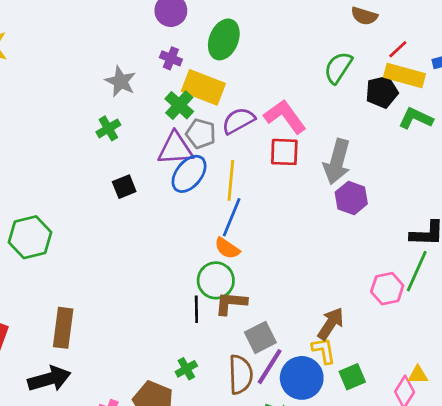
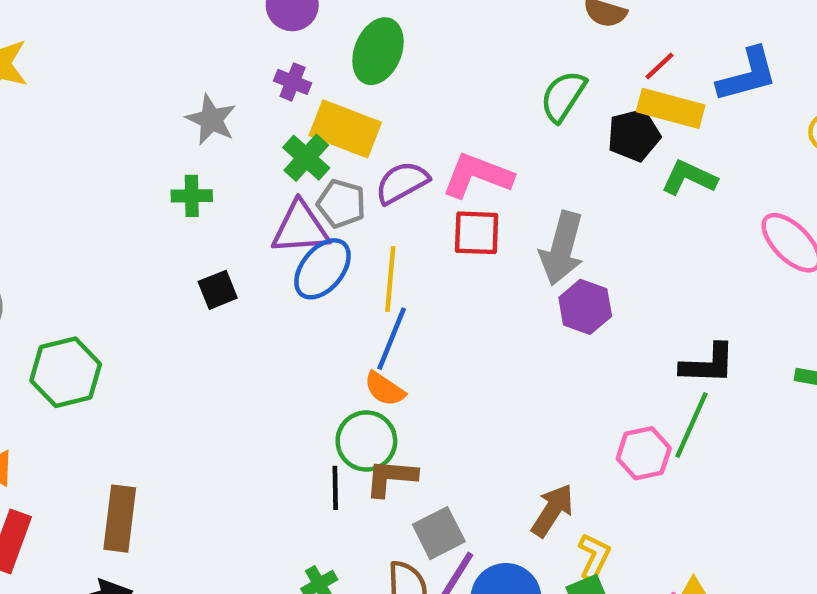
pink L-shape: (285, 117) -> (477, 175), turned -33
green cross: (108, 128) -> (192, 196), turned 30
yellow L-shape: (324, 351) -> (594, 557), moved, turned 36

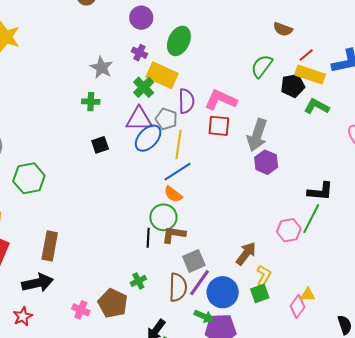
purple semicircle: (402, 183) -> (186, 101), turned 115
gray pentagon: (341, 204) -> (166, 119), moved
blue line: (392, 339) -> (178, 172), turned 32

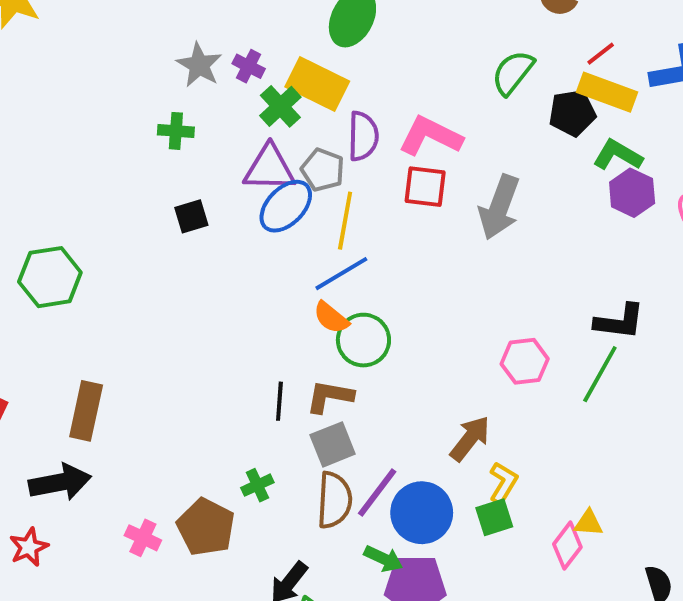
purple cross: (139, 53) -> (249, 66), moved
purple hexagon: (266, 162) -> (632, 193), moved
green circle: (163, 217) -> (363, 340), moved
pink hexagon: (289, 230) -> (525, 361), moved
gray square: (194, 261) -> (333, 444), moved

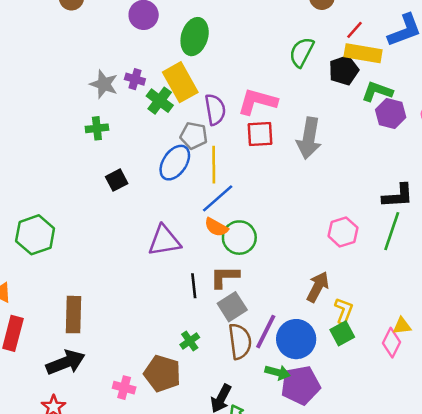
yellow rectangle: (317, 84) -> (180, 82), turned 45
purple triangle: (269, 168) -> (164, 241), moved

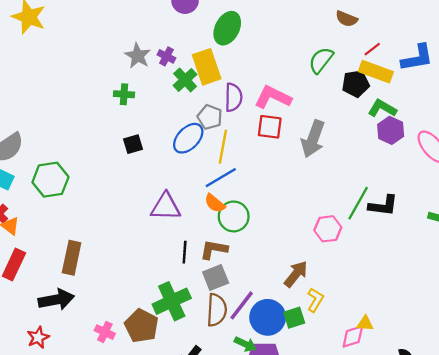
green line: (392, 231) -> (358, 203), moved
green square: (342, 333) -> (294, 318), moved
green cross: (190, 341) -> (172, 301), size x2.0
pink diamond: (391, 343) -> (353, 337), turned 35

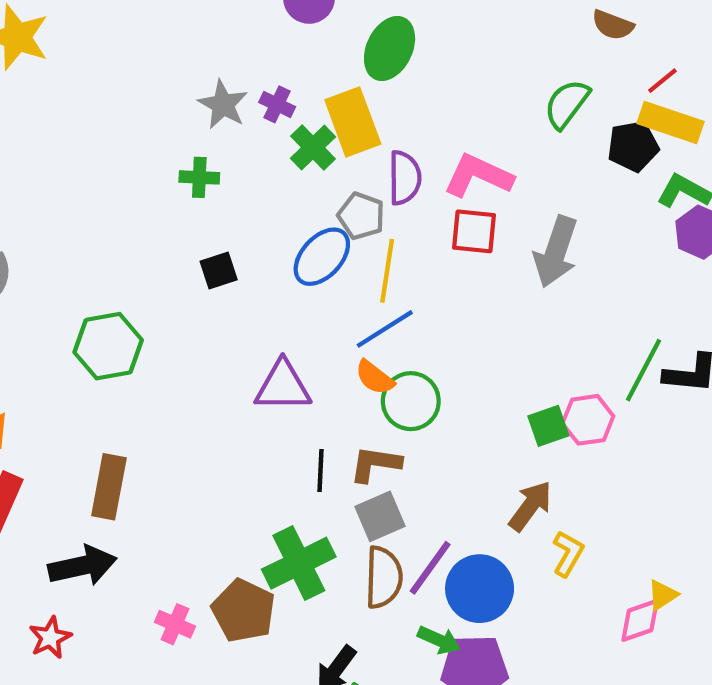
green hexagon: (50, 180) -> (108, 346), moved
green square: (294, 318) -> (548, 426), moved
yellow triangle: (365, 323) -> (663, 595), turned -36

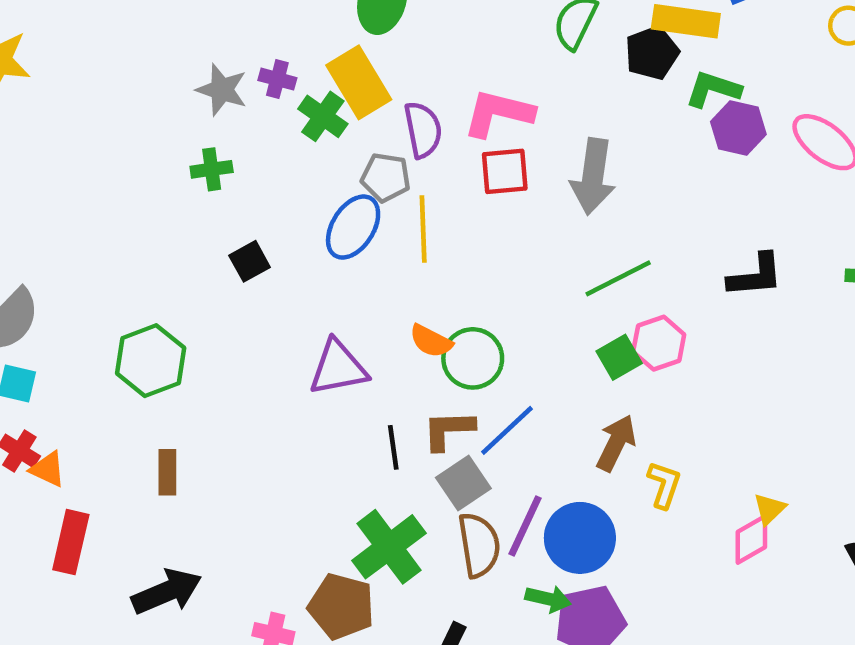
blue line: (385, 329) -> (507, 430), moved
green line: (644, 370) -> (618, 278), moved, turned 46
brown rectangle: (109, 487) -> (167, 472), moved, size x0.7

